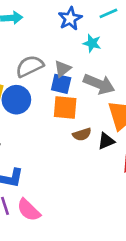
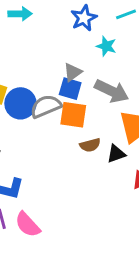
gray semicircle: (30, 66) -> (46, 106), moved

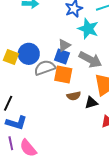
cyan star: (106, 46) -> (88, 29), size x1.5
blue circle: (20, 103) -> (29, 54), moved

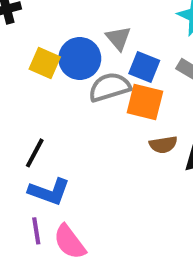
gray triangle: (64, 45) -> (118, 38), moved, turned -40

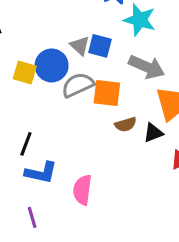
blue square: (144, 67) -> (100, 46), moved
purple line: (36, 231) -> (32, 217), moved
pink semicircle: (70, 242) -> (82, 190), moved, turned 52

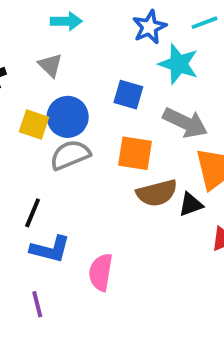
gray triangle: (80, 46) -> (50, 65), moved
gray semicircle: (78, 85) -> (70, 155), moved
brown semicircle: (126, 124) -> (157, 193), size x1.5

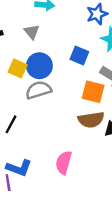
orange square: (135, 153) -> (93, 92), moved
blue L-shape: (50, 249) -> (19, 168), moved
pink semicircle: (101, 272) -> (64, 162), moved

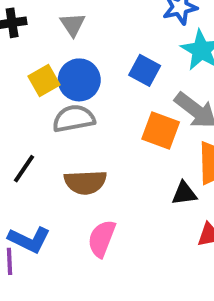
yellow square: (18, 68) -> (44, 81), turned 30
brown semicircle: (91, 120) -> (85, 182), moved

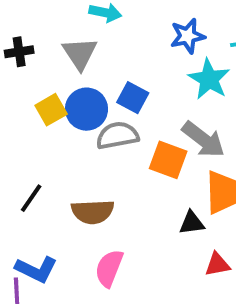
gray triangle: (73, 25) -> (80, 53), size x1.4
blue square: (145, 70) -> (133, 98), moved
gray semicircle: (74, 119) -> (117, 135), moved

